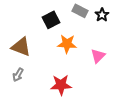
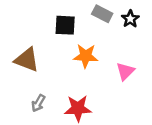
black square: (51, 20) -> (65, 25), turned 30
gray arrow: (18, 75) -> (38, 103), moved

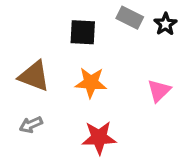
orange star: (86, 56) -> (91, 83), moved
gray arrow: (38, 103) -> (31, 125), moved, turned 36

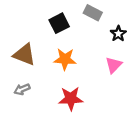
black star: (165, 24) -> (118, 34), moved
black square: (83, 32) -> (59, 23), turned -30

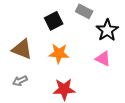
black star: (118, 34) -> (107, 30), size x1.5
pink triangle: (114, 65) -> (103, 59), turned -49

